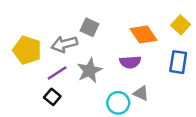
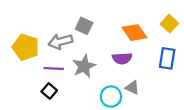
purple line: (57, 73) -> (54, 68), turned 36

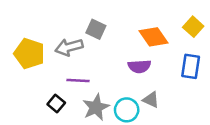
gray star: (84, 66) -> (96, 107), moved
purple line: (54, 68) -> (78, 80), moved

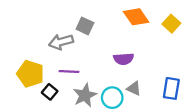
orange diamond: (154, 37) -> (136, 17), moved
yellow pentagon: (29, 54) -> (30, 74), moved
blue rectangle: (191, 66) -> (171, 88), moved

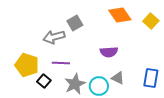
gray square: (85, 26) -> (75, 23), turned 35

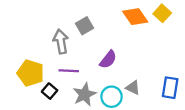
yellow square: (151, 21) -> (162, 13), moved
gray arrow: (54, 37) -> (61, 41), turned 95
purple semicircle: (109, 52) -> (108, 60), moved, turned -48

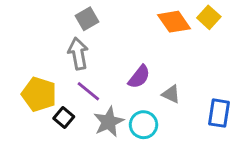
gray square: (84, 26) -> (87, 19), moved
purple line: (69, 71) -> (88, 91), turned 36
gray triangle: (133, 88) -> (171, 94), moved

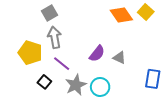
gray square: (87, 19) -> (49, 13), moved
yellow pentagon: (39, 94) -> (30, 53), moved
gray triangle: (171, 94) -> (119, 58), moved

